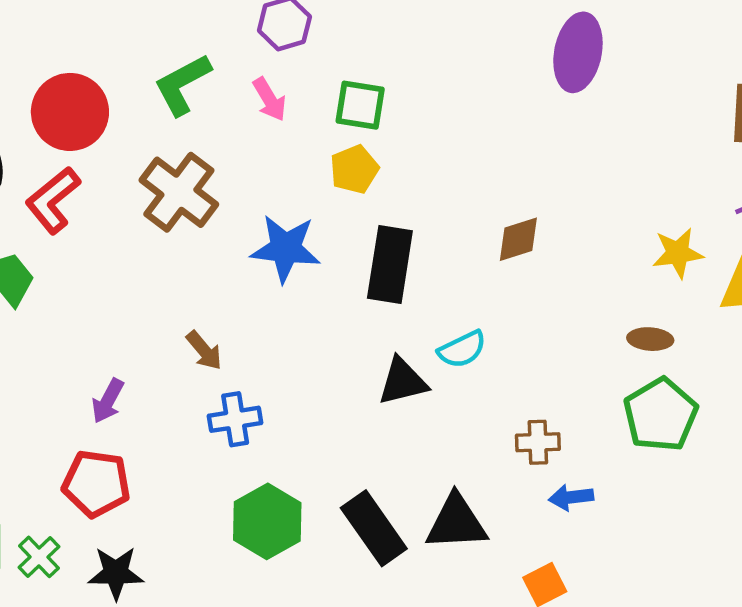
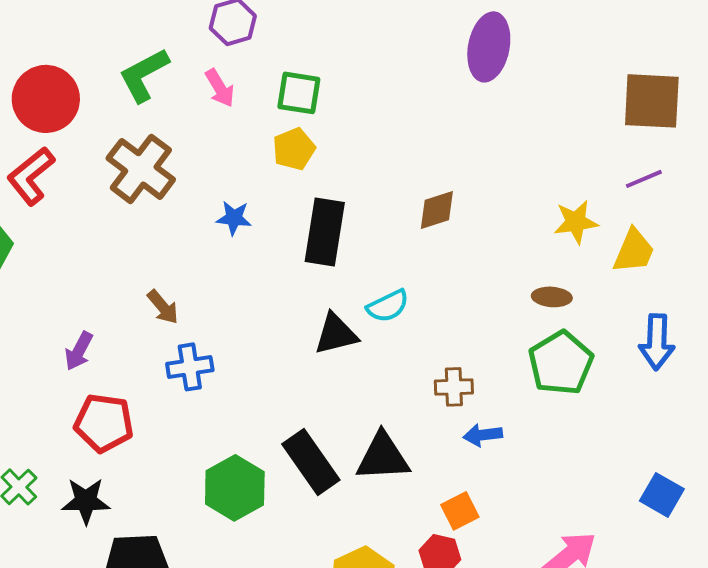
blue star: (286, 248) -> (234, 218), size x0.6
red pentagon: (96, 484) -> (104, 423), moved
green hexagon: (267, 521) -> (235, 488), moved

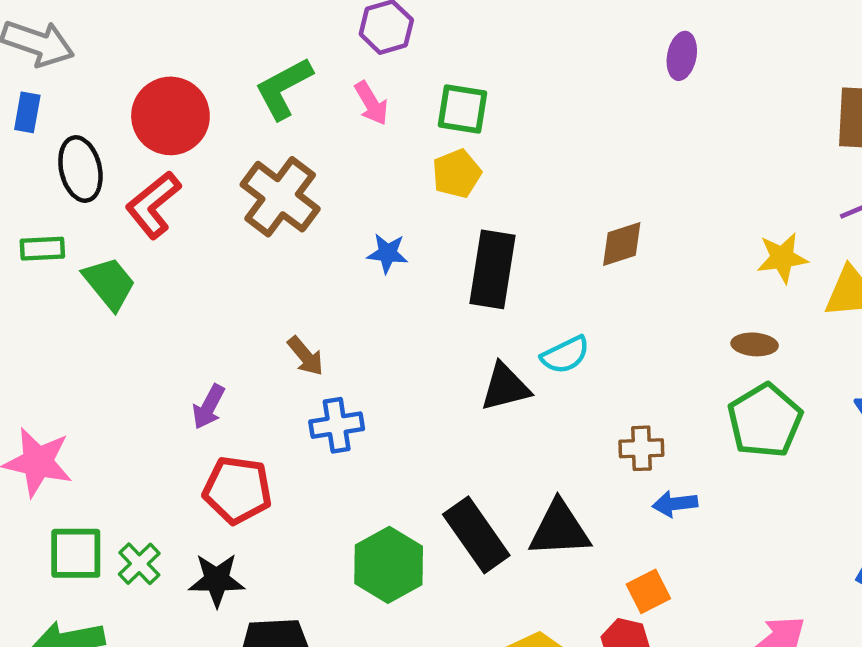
purple ellipse: (489, 47) -> (682, 56), size x0.6

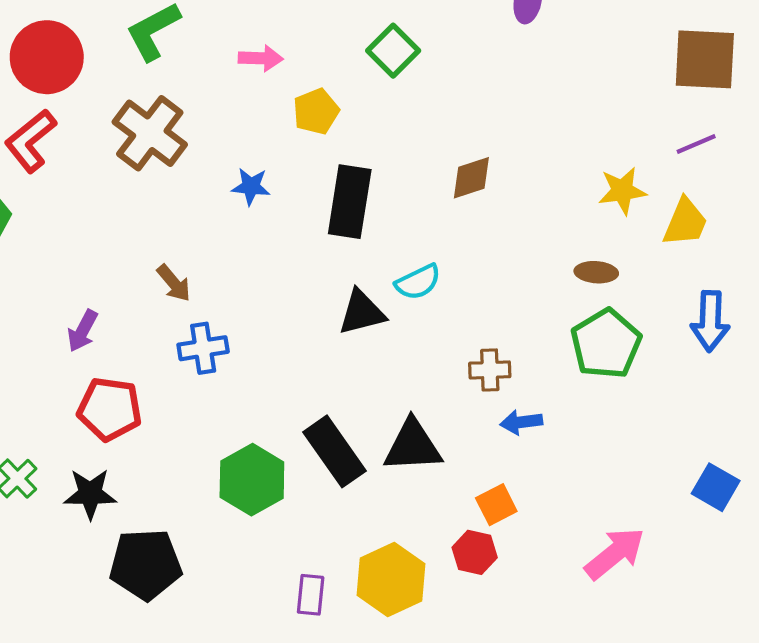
pink arrow: (371, 103) -> (261, 58), moved, turned -57
green square: (462, 109) -> (393, 51), moved, turned 36

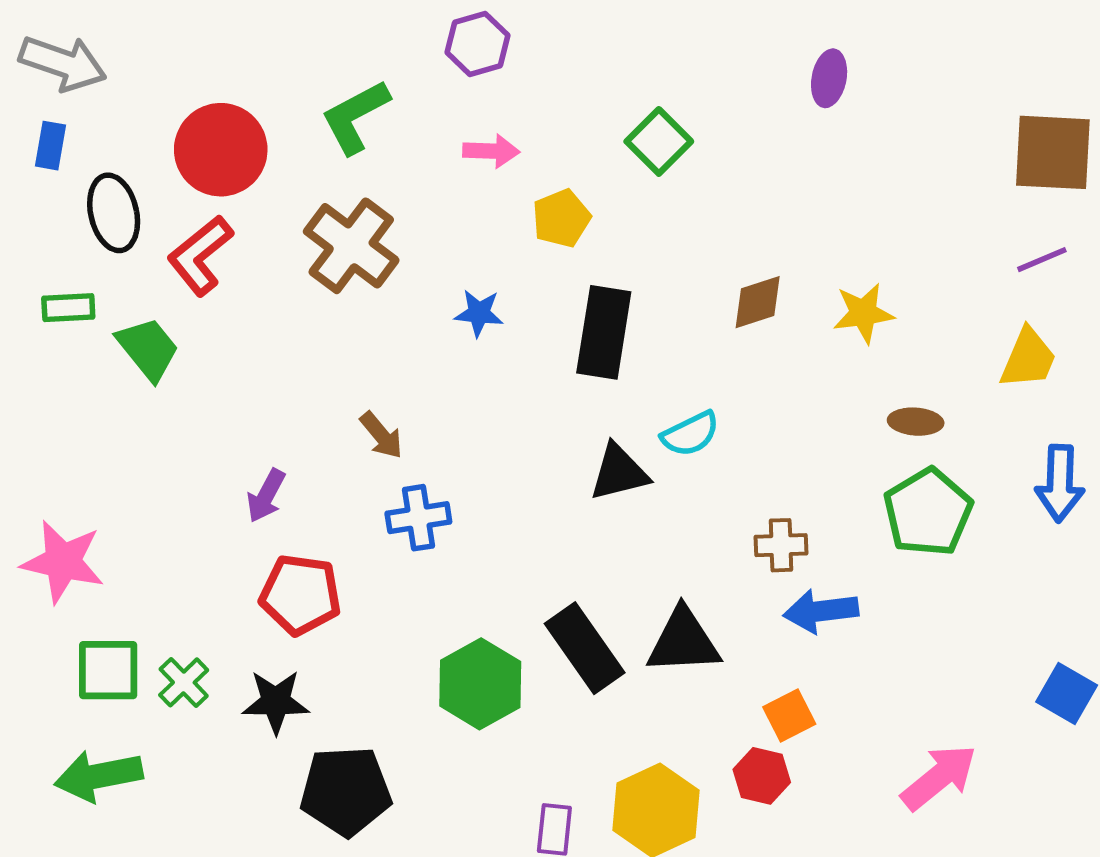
yellow star: (622, 191) -> (863, 313), moved
blue arrow: (521, 422) -> (821, 611), size x1.4

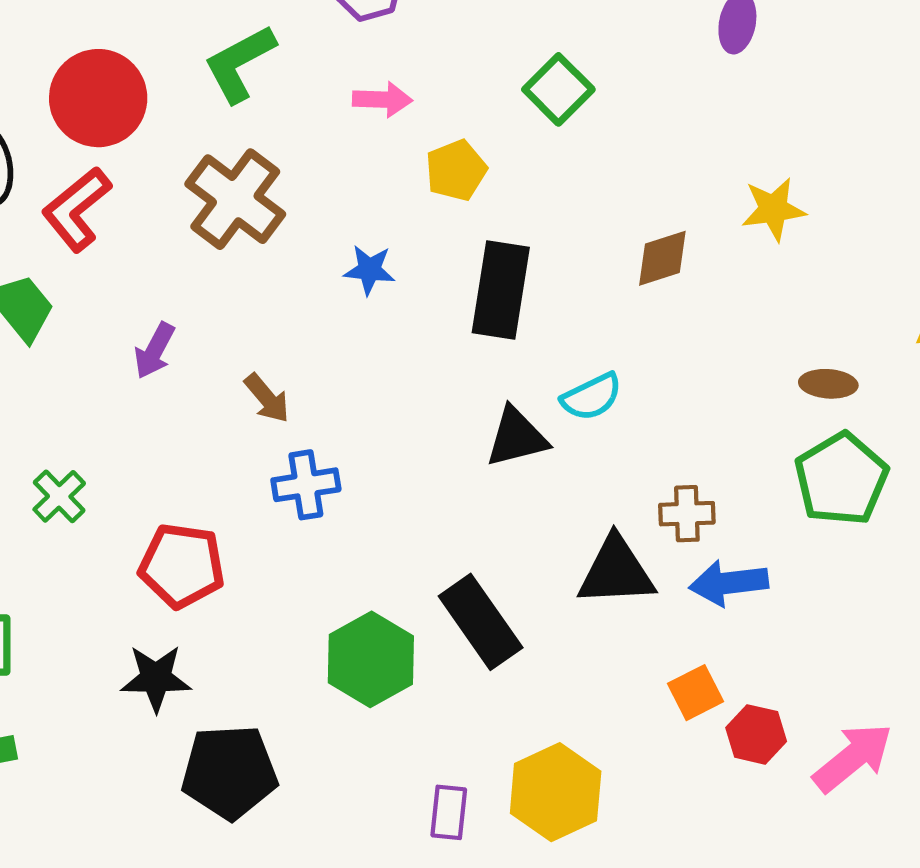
yellow star: (863, 313) -> (773, 209), moved
purple arrow: (266, 496) -> (154, 351), moved
black triangle: (684, 641) -> (616, 571), moved
green cross: (184, 682) -> (59, 496), moved
red hexagon: (762, 776) -> (756, 734), moved

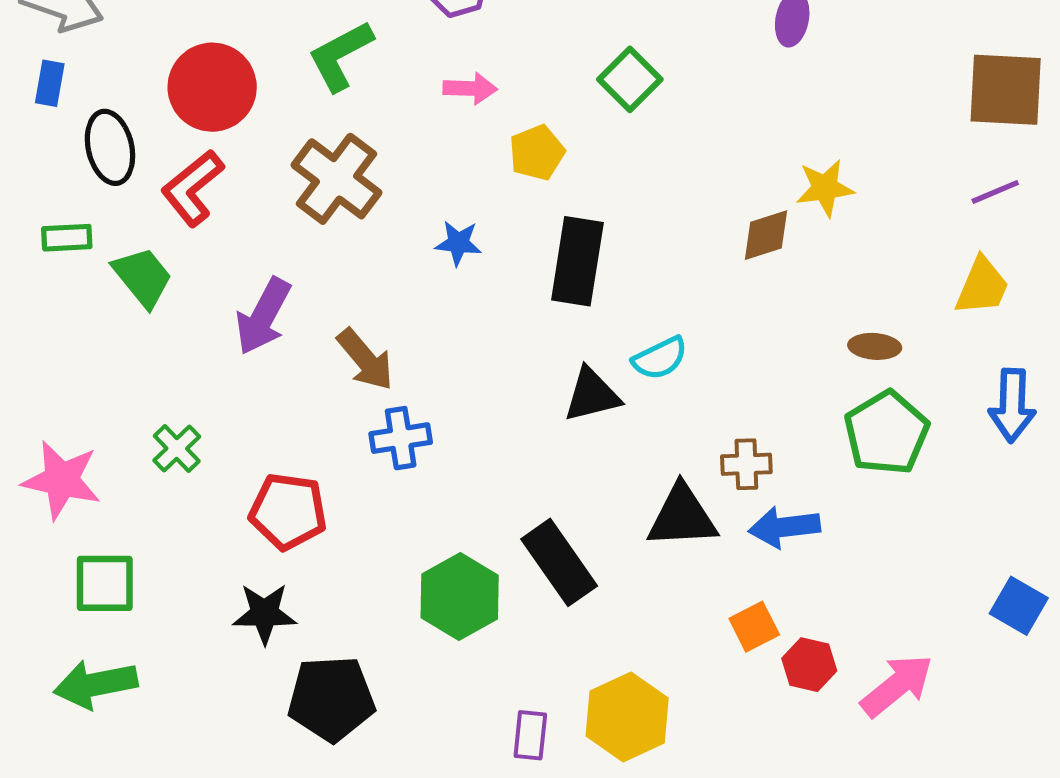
brown diamond: (662, 258) -> (766, 235), moved
purple arrow: (154, 351) -> (263, 316), size x1.5
brown arrow: (267, 398) -> (365, 359), size x1.4

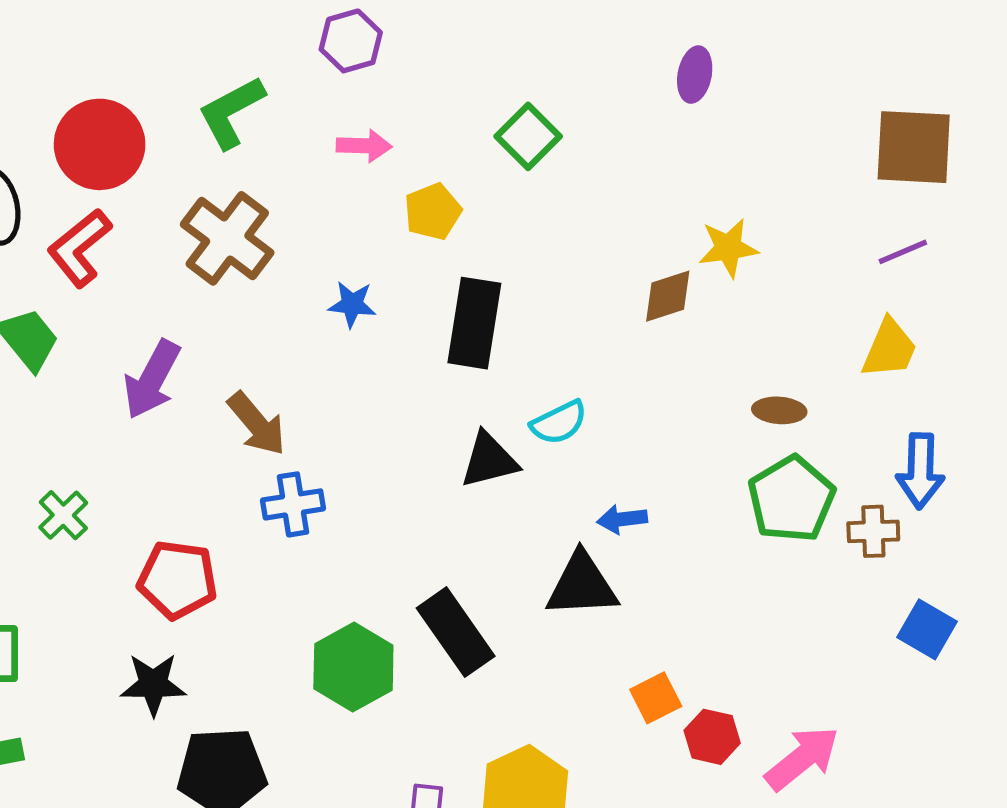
brown cross: (746, 464) -> (873, 531), moved
blue arrow: (784, 527) -> (622, 519), moved, size x0.7
blue square: (1019, 606) -> (927, 629), moved

